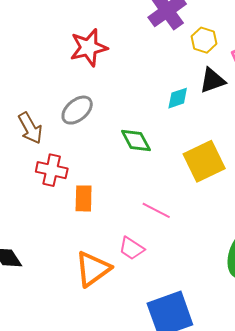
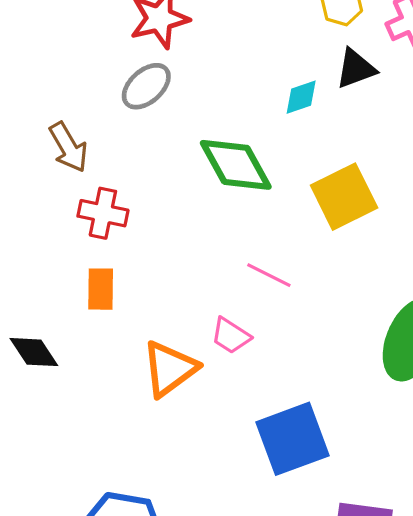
gray ellipse: (77, 110) -> (146, 86), moved
green diamond: (136, 140) -> (236, 165), size x1.5
orange rectangle: (84, 198) -> (101, 289), moved

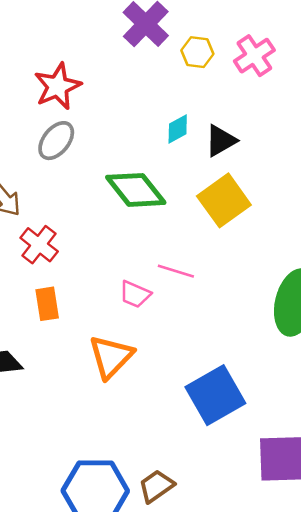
black triangle: (356, 69) -> (221, 141), moved
red cross: (103, 213) -> (39, 245), turned 36
pink trapezoid: (231, 336) -> (135, 294), moved

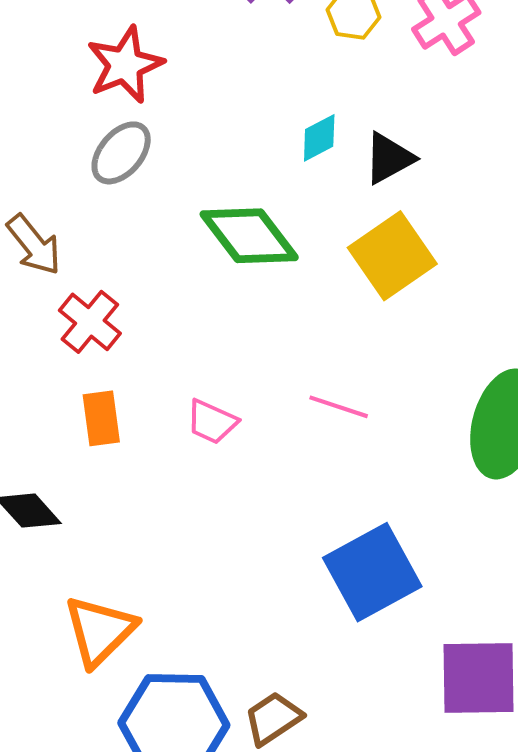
pink line: (176, 271) -> (339, 407), moved
pink trapezoid: (135, 294) -> (212, 422), moved
orange triangle: (111, 357) -> (100, 631), moved

